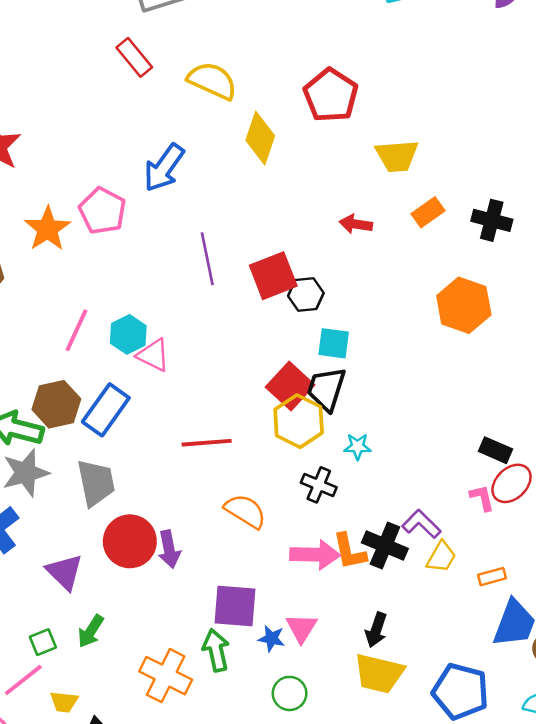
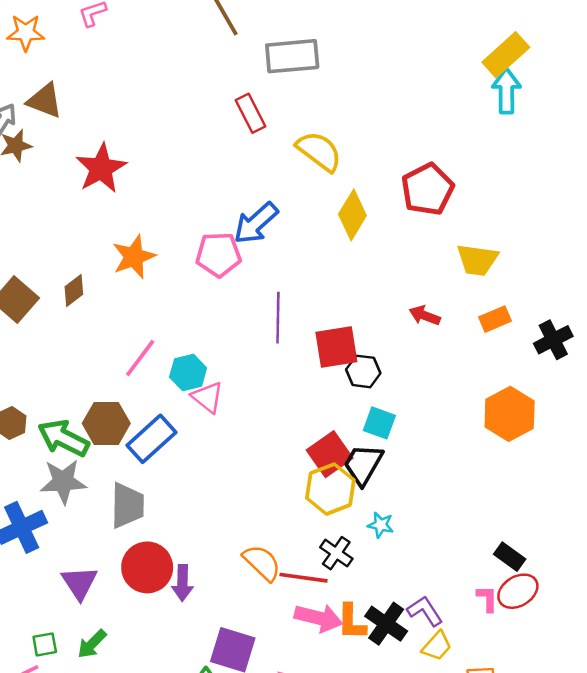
pink pentagon: (102, 211) -> (219, 255), moved, turned 30
black cross: (492, 220) -> (553, 340), turned 36
red line: (207, 443) -> (304, 578), moved

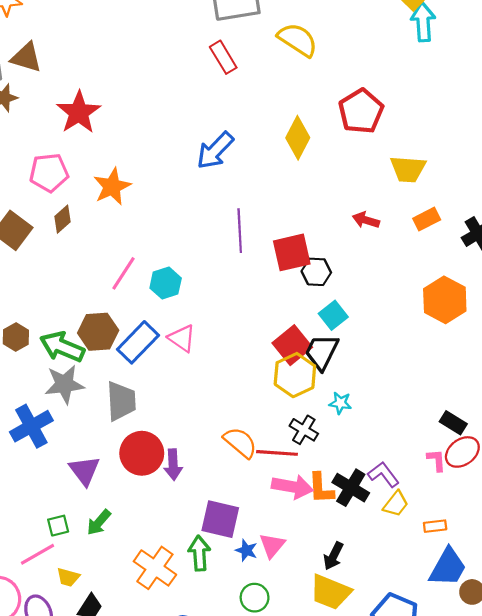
red rectangle: (251, 113) -> (223, 57), moved
yellow semicircle: (319, 151) -> (298, 40), moved
pink pentagon: (219, 255) -> (49, 173), moved
pink triangle: (207, 397) -> (182, 338), moved
cyan square: (379, 423) -> (333, 315), turned 36

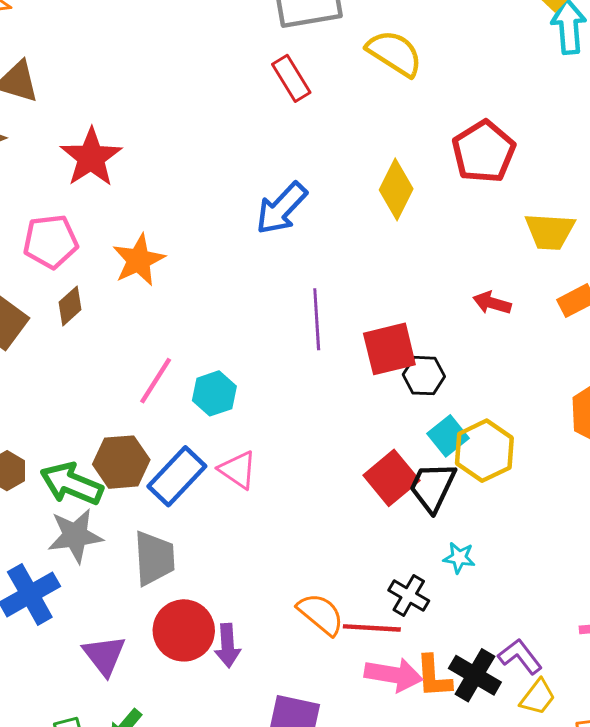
yellow hexagon: (295, 375) -> (484, 451), moved

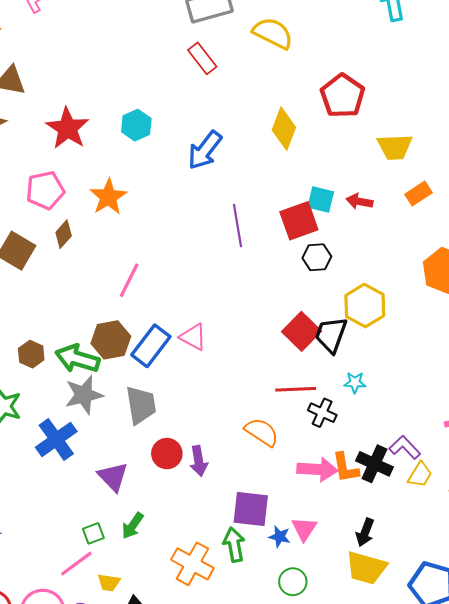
red square: (389, 349) -> (299, 221), moved
cyan hexagon: (214, 393) -> (136, 125), moved
cyan square: (448, 436) -> (321, 200), moved, turned -32
red line: (372, 628) -> (296, 389), moved
red circle: (184, 630) -> (167, 454), size x0.7

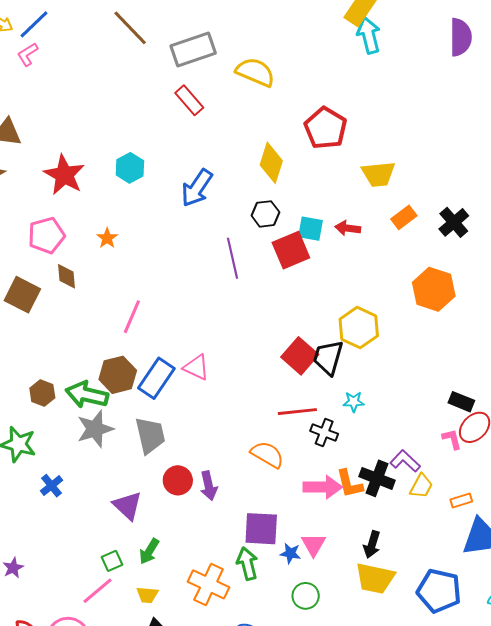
orange star: (108, 197) -> (107, 238), size x0.6
brown diamond: (64, 234) -> (66, 276), turned -44
black hexagon: (317, 257) -> (265, 214), moved
blue cross: (56, 439) -> (52, 486), moved, size x0.6
yellow trapezoid: (109, 583) -> (147, 595), moved

